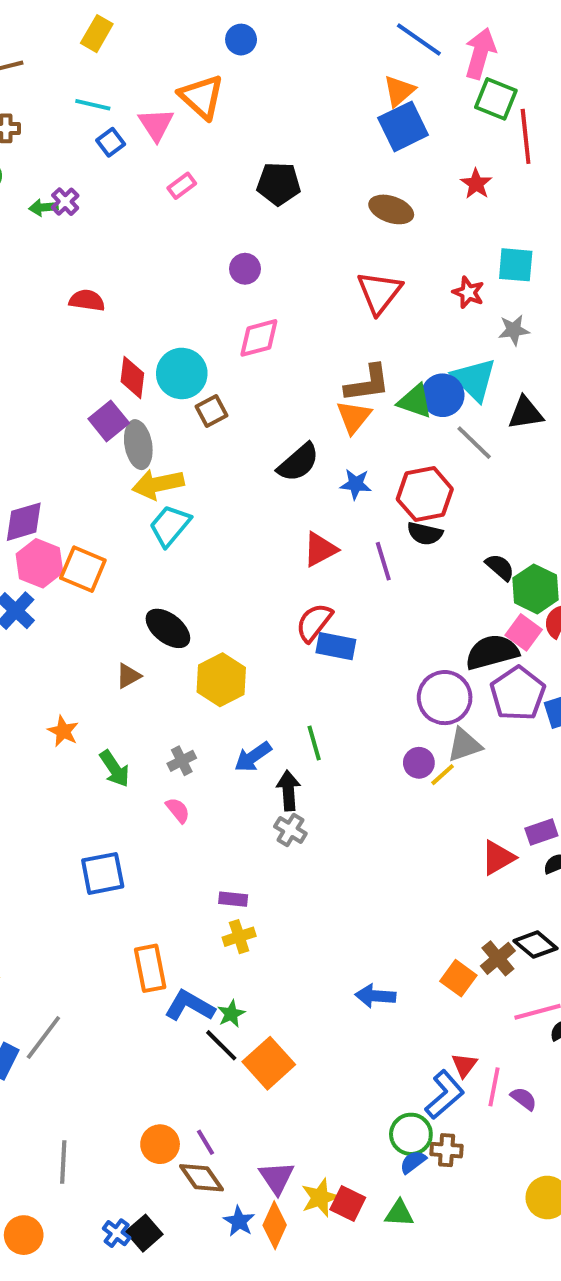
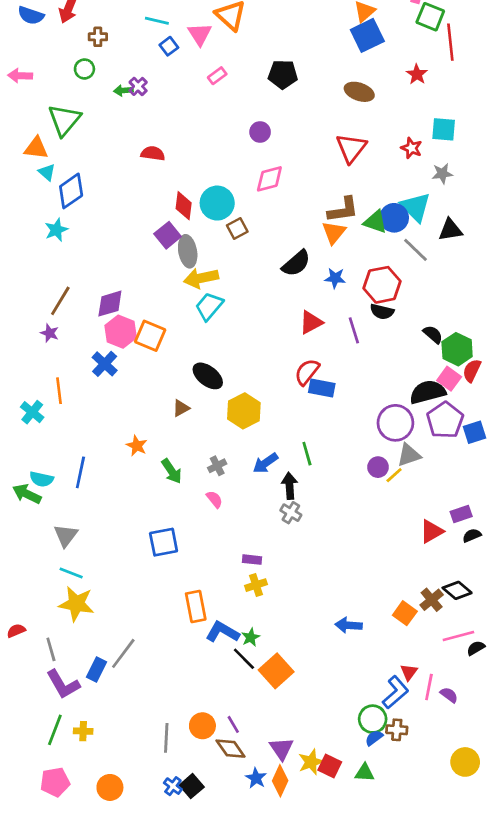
gray line: (63, 1162) -> (166, 738), moved

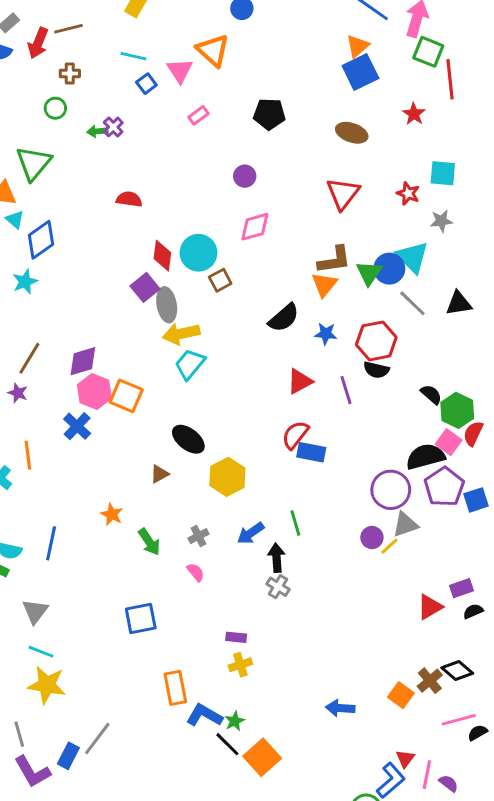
green triangle: (375, 222) -> (369, 273), turned 45
black triangle: (450, 230) -> (459, 303), moved

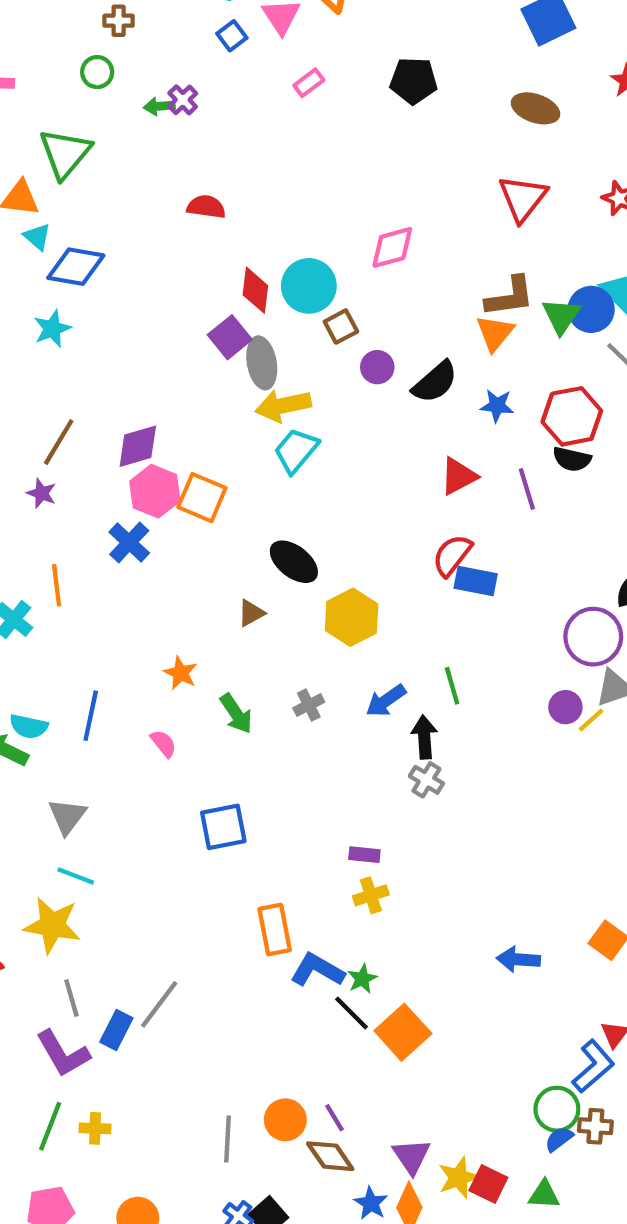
purple circle: (245, 176) -> (377, 367), moved
blue diamond: (41, 240) -> (76, 267), turned 45
pink semicircle: (196, 572) -> (163, 743), moved
yellow star: (47, 685) -> (52, 925), moved
gray line: (19, 734) -> (71, 998), moved

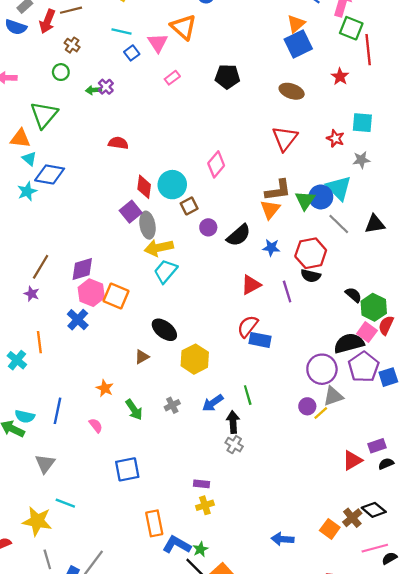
brown cross: (119, 21) -> (72, 45), turned 35
pink diamond: (392, 247) -> (216, 164), turned -35
cyan star: (52, 329) -> (27, 191), moved
cyan line: (76, 876) -> (65, 503), moved

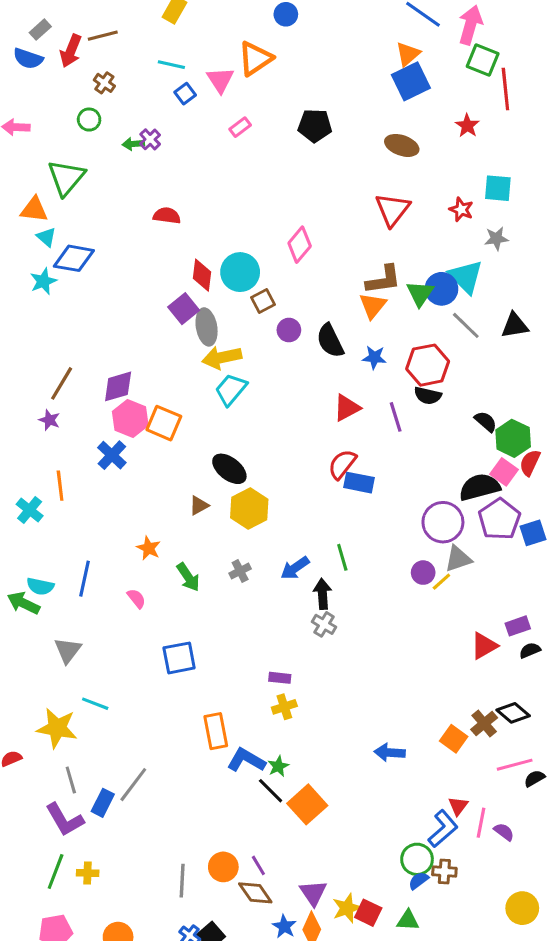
orange triangle: (184, 27) -> (255, 59), turned 44
black semicircle: (239, 235) -> (330, 341), turned 105
yellow hexagon: (195, 359) -> (249, 508), moved

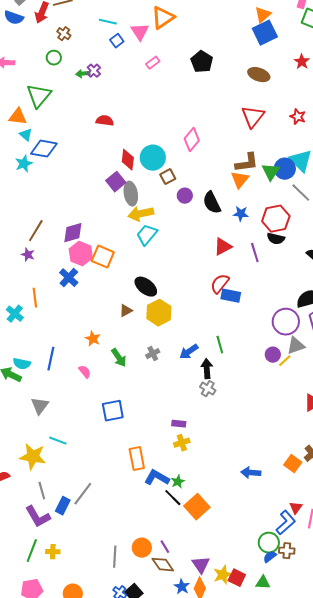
black pentagon: (315, 126) -> (202, 62), turned 30

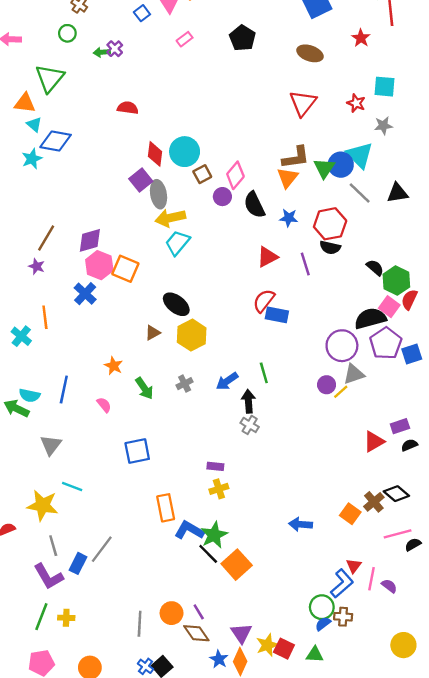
pink diamond: (192, 140) -> (235, 175), moved
green star: (178, 482) -> (214, 535), size x1.6

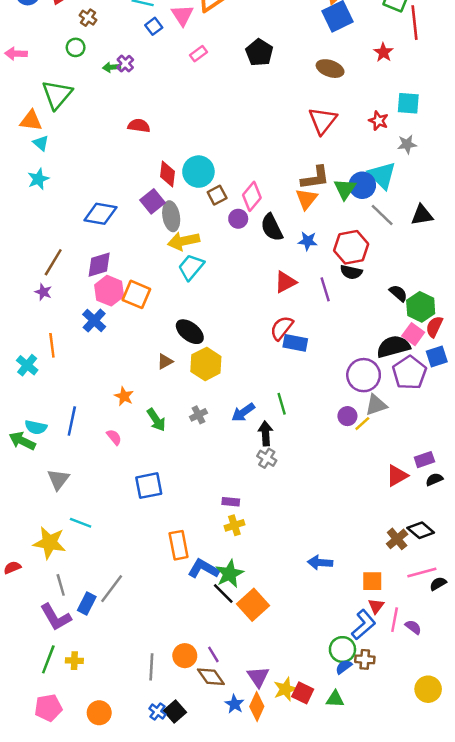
blue diamond: (56, 141) -> (100, 214), moved
blue square: (412, 354) -> (437, 357), moved
orange square: (350, 514) -> (372, 581), moved, turned -36

